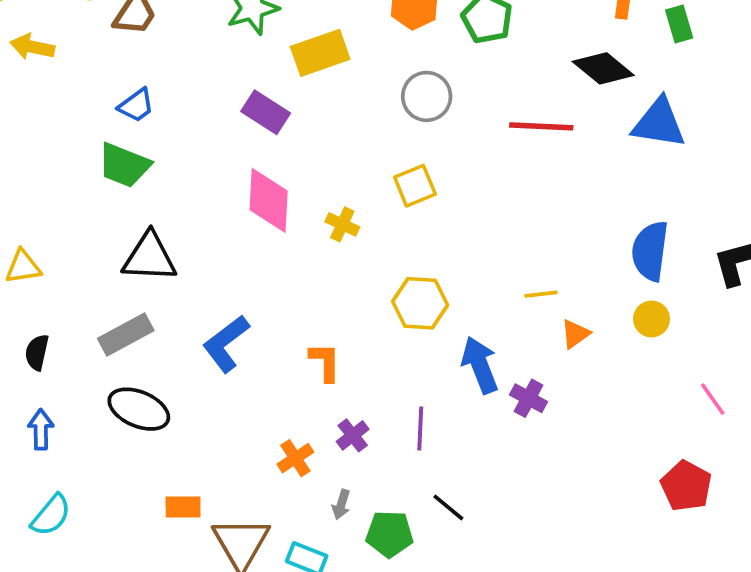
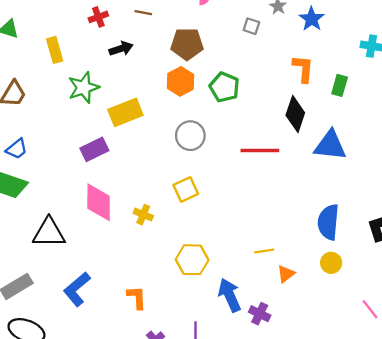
green rectangle: (679, 24) -> (340, 85), turned 35
black diamond: (603, 68) -> (295, 114), turned 72
purple rectangle: (266, 112) -> (94, 149), turned -56
black triangle: (149, 257) -> (49, 233), moved

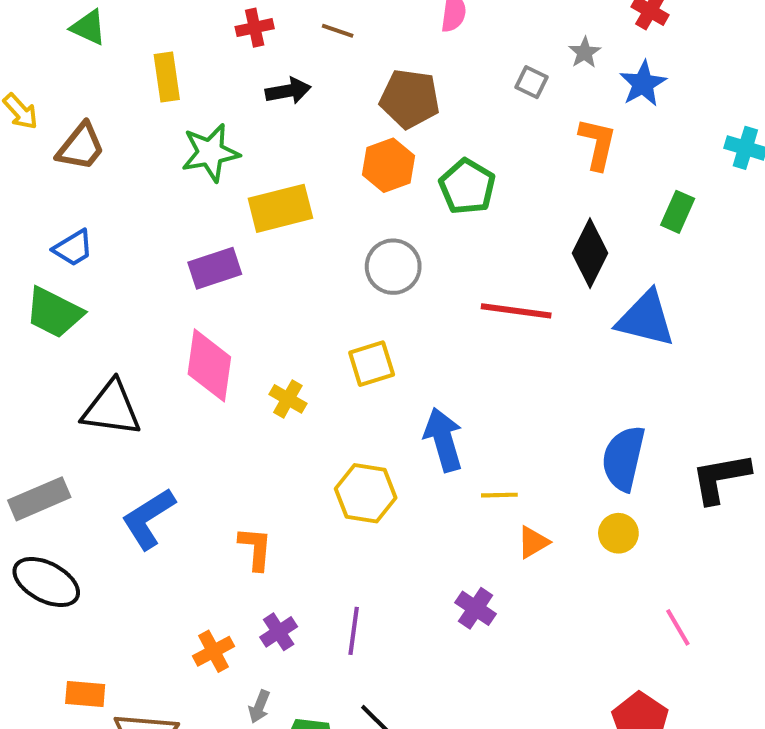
orange L-shape: (303, 69) -> (598, 144), moved
blue arrow: (230, 295) -> (443, 440), moved

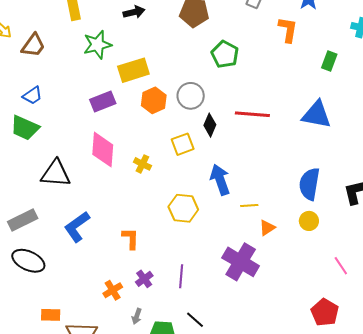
orange hexagon: (388, 165) -> (154, 100), moved
black diamond: (590, 253) -> (210, 125), moved, size x0.7
purple cross: (476, 608) -> (241, 262), size x1.8

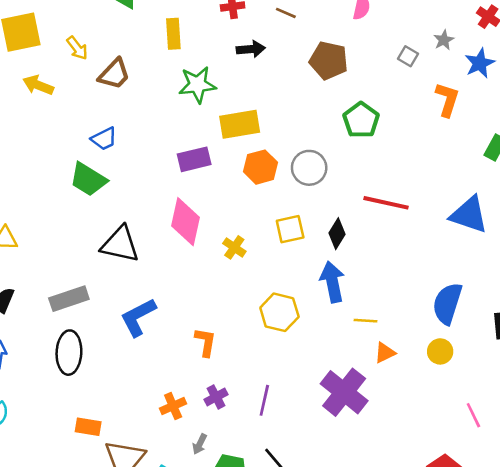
black diamond: (210, 125) -> (337, 234), moved
black ellipse: (28, 261) -> (69, 353), turned 60

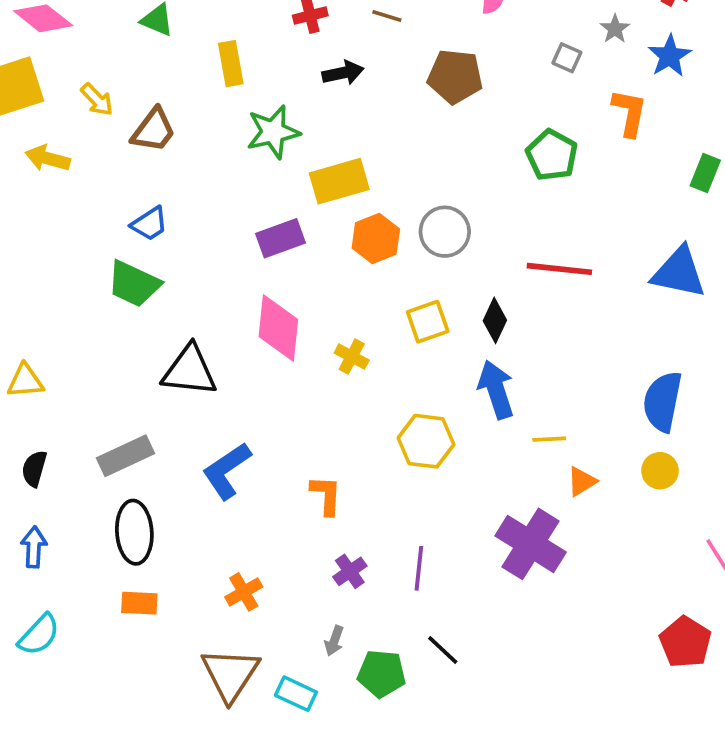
green pentagon: (361, 120) -> (552, 155), moved
orange cross: (173, 406) -> (244, 592), moved
orange rectangle: (88, 427) -> (139, 603), moved

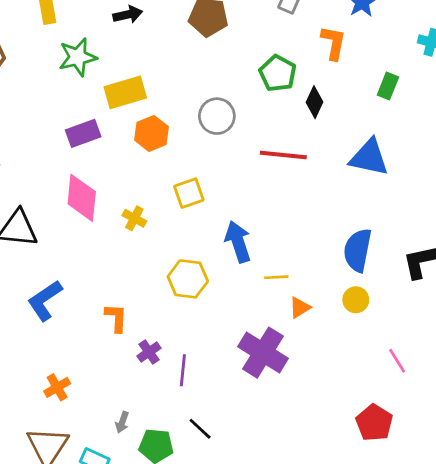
gray circle: (445, 232) -> (217, 116), moved
black diamond: (495, 320) -> (314, 102), moved
purple cross: (350, 571) -> (149, 352), moved

